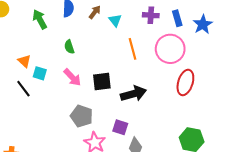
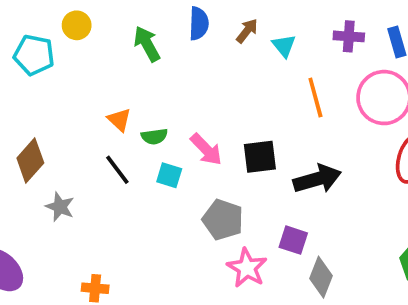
green semicircle: (69, 47) -> (154, 136), moved, turned -80
cyan square: (40, 73) -> (169, 175), moved

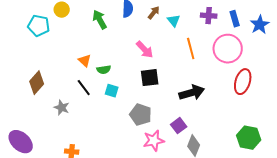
pink arrow: (206, 149) -> (145, 50), moved
black square: (260, 157) -> (150, 78), moved
gray star: (60, 207) -> (62, 108), moved
purple square: (293, 240) -> (179, 126), turned 35
pink star: (247, 268) -> (154, 141), turned 30

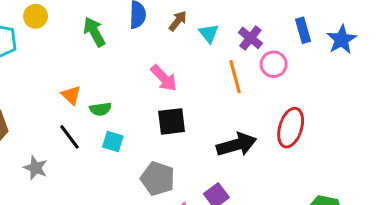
purple cross: (209, 16) -> (250, 38), moved, turned 35
pink circle: (228, 49) -> (274, 64), moved, size x0.6
red ellipse: (243, 82) -> (291, 128), moved

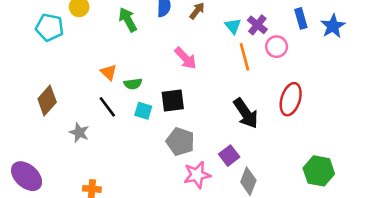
cyan triangle: (209, 33) -> (233, 26), moved
black square: (172, 121) -> (173, 100), moved
black arrow: (237, 145) -> (246, 113), turned 72

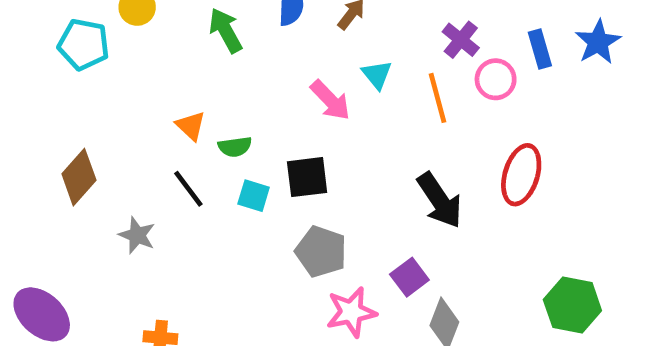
blue rectangle: (301, 18) -> (540, 49), moved
cyan triangle: (233, 26) -> (377, 75), moved

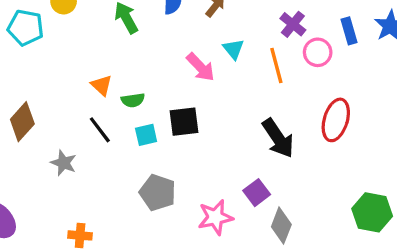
cyan square: (254, 196) -> (146, 135), turned -30
gray pentagon: (321, 252) -> (158, 193), moved

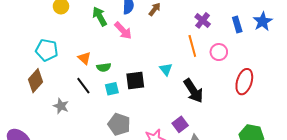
cyan pentagon: (26, 28) -> (47, 50), moved
cyan triangle: (233, 49) -> (166, 69), moved
pink circle: (318, 52) -> (219, 52), moved
pink arrow: (200, 67) -> (123, 31), moved
red ellipse: (336, 120) -> (244, 82), moved

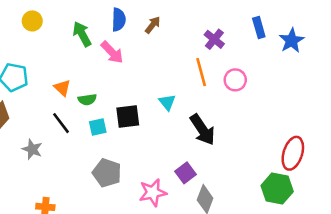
blue rectangle: (237, 25) -> (259, 28), moved
red ellipse: (244, 82) -> (293, 153), moved

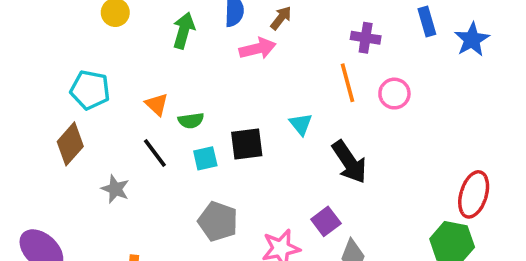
green arrow: (82, 34) -> (184, 31), turned 45
purple cross: (214, 39) -> (366, 38), turned -30
pink arrow: (112, 52) -> (258, 49), moved, turned -60

